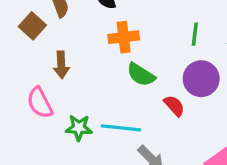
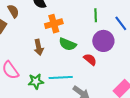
brown arrow: (61, 65) -> (39, 47), moved

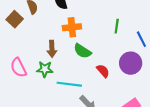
purple circle: (103, 41) -> (131, 63), moved
green star: (36, 81) -> (45, 69), moved

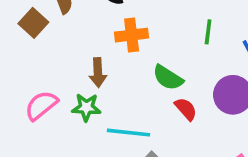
green semicircle: (82, 51) -> (168, 78), moved
pink semicircle: (18, 68) -> (41, 105), turned 78

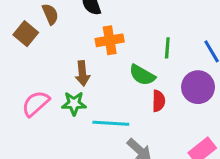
green line: (208, 32) -> (167, 48), moved
red semicircle: (186, 109) -> (159, 101), turned 45

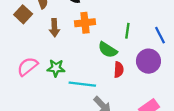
brown arrow: (82, 73) -> (54, 28), moved

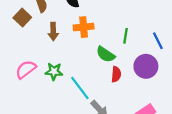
cyan line: (82, 84) -> (80, 88), turned 45

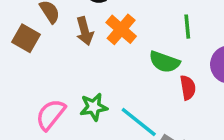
orange cross: (84, 27) -> (121, 29), turned -30
brown arrow: (53, 31) -> (85, 31), moved

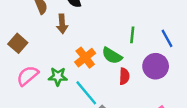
orange cross: (121, 29) -> (85, 58), moved
brown square: (26, 38) -> (18, 43), moved

